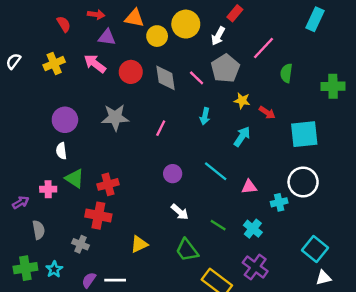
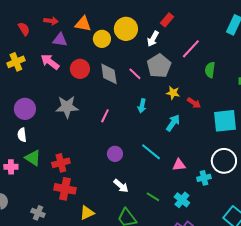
red cross: (98, 216) -> (65, 189), moved

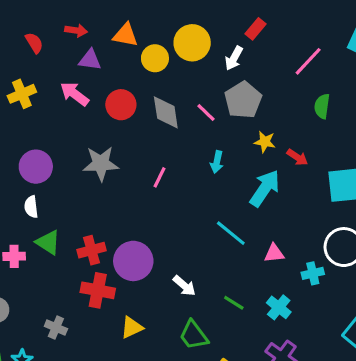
pink line: (191, 49) -> (308, 61), moved
cyan arrow: (173, 123) -> (265, 188), size x1.4
purple circle: (115, 154) -> (133, 261), moved, size x1.6

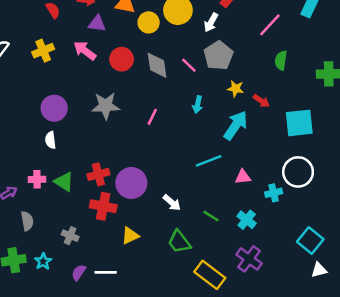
cyan line: (231, 233) -> (209, 161), turned -60
green triangle: (48, 242) -> (64, 182), moved

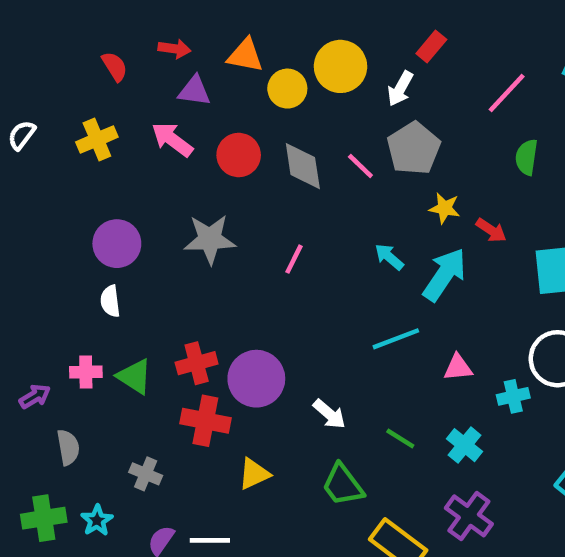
cyan arrow: (198, 105) -> (389, 257), moved, turned 119

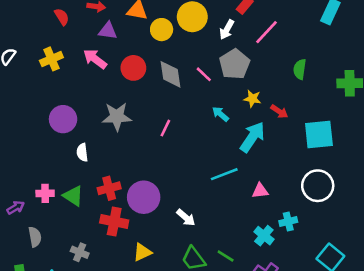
pink line: (507, 93) -> (266, 32), moved
cyan arrow: (389, 257) -> (220, 114), moved
white semicircle: (110, 301) -> (82, 152), moved
cyan cross: (513, 396) -> (288, 222), moved
green line: (400, 438) -> (226, 256), moved

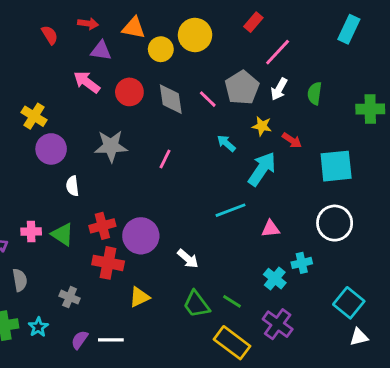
white arrow: (227, 30) -> (279, 89), moved
yellow cross: (51, 59) -> (34, 116), moved, turned -35

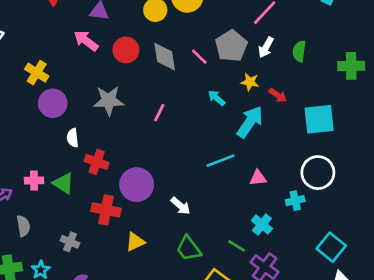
red cross: (102, 226) -> (97, 162), moved, turned 35
cyan cross: (302, 263) -> (295, 201), moved
green line: (232, 301) -> (237, 246), moved

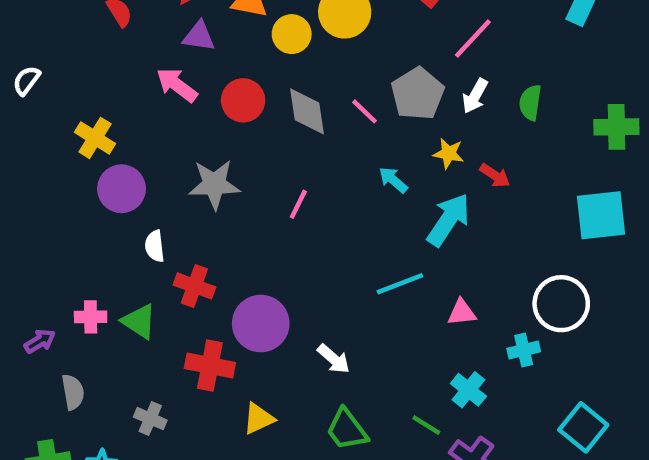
cyan square: (319, 119) -> (601, 215), moved

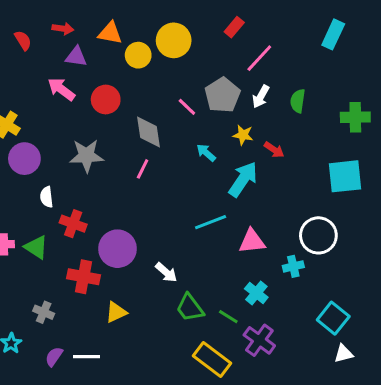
gray diamond: (307, 111) -> (149, 132), moved
pink triangle: (462, 312) -> (252, 241), size x1.4
green trapezoid: (347, 430) -> (190, 308), moved

